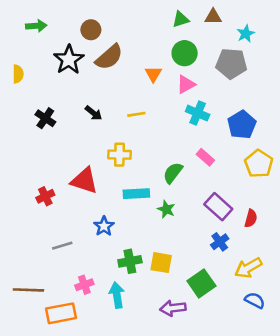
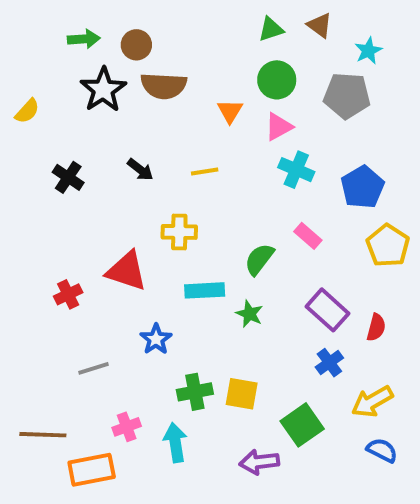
brown triangle: (213, 17) -> (320, 25), turned 36
green arrow: (36, 26) -> (84, 39), moved
brown semicircle: (109, 57) -> (164, 86), turned 44
yellow semicircle: (18, 74) -> (27, 111), turned 42

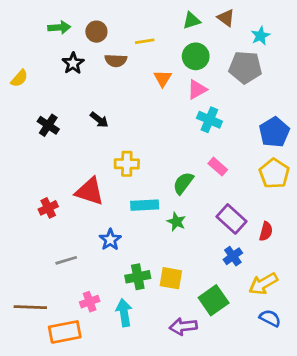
brown semicircle: (164, 86) -> (116, 60), size x0.7
black star: (103, 90) -> (73, 63), size x0.7
yellow line: (205, 172) -> (145, 41), moved
blue pentagon: (363, 187) -> (274, 132), moved

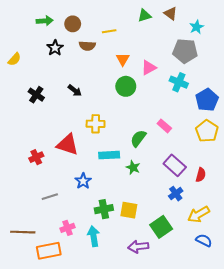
green circle: (196, 56) -> (126, 86), moved
cyan cross: (209, 120) -> (179, 82), moved

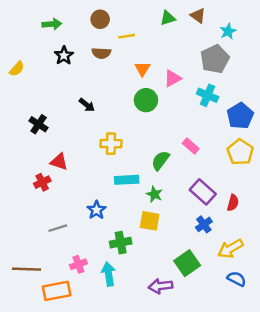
brown circle: (73, 24) -> (100, 19), moved
gray pentagon: (185, 51) -> (215, 59), turned -30
black cross: (36, 95) -> (39, 124), moved
red triangle: (67, 145) -> (59, 162), moved, size x0.7
yellow square: (129, 210) -> (150, 221), moved

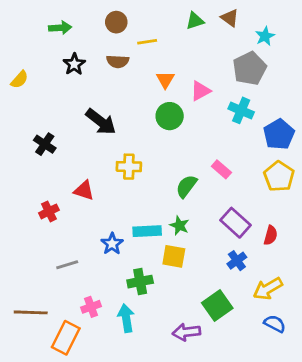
black arrow: (87, 105) -> (101, 122), size x1.6
red triangle: (59, 162) -> (84, 190), moved
cyan rectangle: (127, 180) -> (147, 231), moved
orange rectangle: (57, 291) -> (66, 338), turned -52

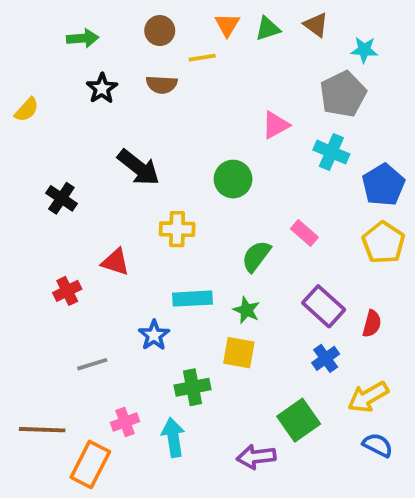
cyan star: (265, 36) -> (364, 50), turned 30
orange triangle: (165, 80) -> (227, 25), moved
green circle: (170, 116) -> (233, 179), moved
cyan rectangle: (147, 231) -> (193, 299), moved

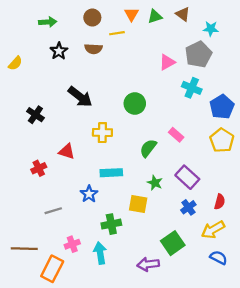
pink triangle: (275, 125) -> (167, 62), moved
green star: (247, 310) -> (155, 183), moved
red semicircle: (372, 324) -> (220, 202), moved

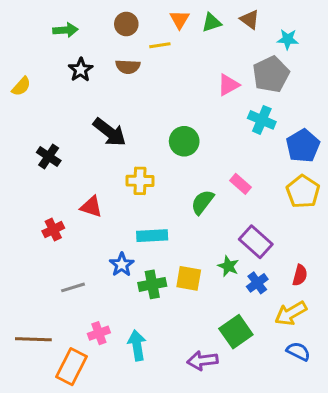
green star: (155, 183) -> (228, 266), moved
green cross: (111, 224) -> (152, 284), moved

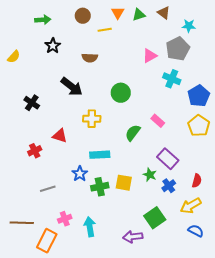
brown semicircle: (128, 67) -> (90, 58), moved

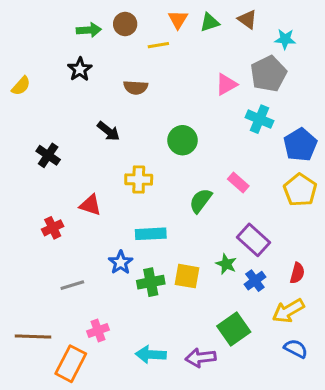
green arrow: (43, 20) -> (89, 30), moved
black arrow: (72, 87) -> (109, 131), size x0.7
cyan arrow: (90, 227) -> (151, 355), moved, turned -78

